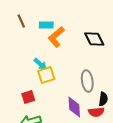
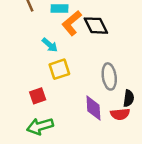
black diamond: (94, 39) -> (96, 26), moved
cyan arrow: (40, 64) -> (50, 45), moved

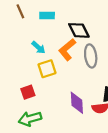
orange L-shape: (72, 23) -> (67, 50), moved
gray ellipse: (109, 76) -> (91, 56), moved

